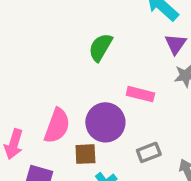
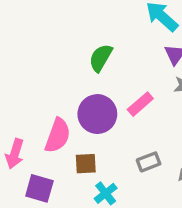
pink rectangle: (140, 94) -> (140, 104), turned -55
purple circle: (105, 122) -> (97, 114), moved

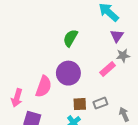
pink rectangle: (140, 104) -> (108, 69), moved
brown square: (86, 164) -> (80, 104), moved

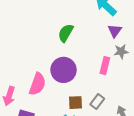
pink rectangle: (108, 69) -> (105, 66), turned -35
gray rectangle: (100, 103) -> (97, 101), turned -32

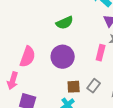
green semicircle: (66, 33) -> (65, 23), turned -144
pink semicircle: (37, 84) -> (28, 57), moved

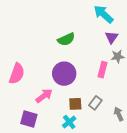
pink semicircle: (28, 57) -> (17, 74), moved
pink arrow: (13, 81) -> (44, 96), moved, turned -144

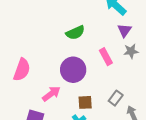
pink rectangle: (102, 70) -> (106, 57), moved, turned -42
gray rectangle: (95, 103) -> (116, 98), moved

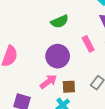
pink arrow: (51, 94) -> (48, 82), moved

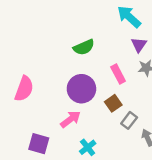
brown square: (69, 87) -> (113, 103), moved, turned -32

